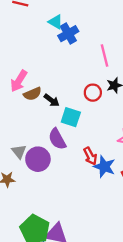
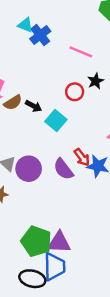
pink line: (104, 56) -> (81, 52), turned -45
cyan square: (71, 117) -> (56, 120), turned 30
purple semicircle: (57, 139) -> (63, 169), moved

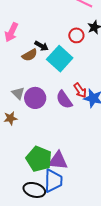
brown semicircle: (13, 102) -> (30, 55), moved
cyan square: (56, 120) -> (60, 59), size x1.4

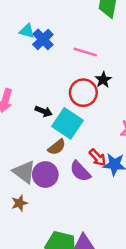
red circle: (76, 35) -> (83, 93), size x1.5
brown semicircle: (30, 55) -> (57, 147), moved
gray triangle: (18, 93) -> (24, 172), size x1.5

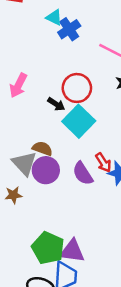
red circle: (83, 93) -> (77, 88), moved
brown semicircle: (57, 147) -> (42, 148), moved, turned -132

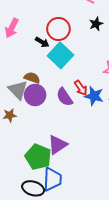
purple triangle: (72, 251) -> (57, 145), moved, turned -40

